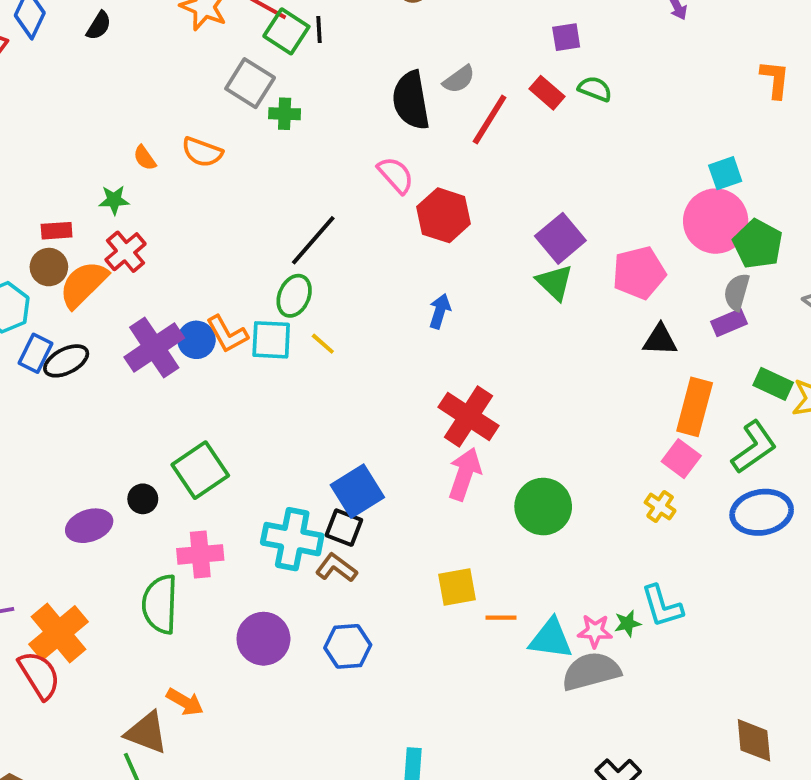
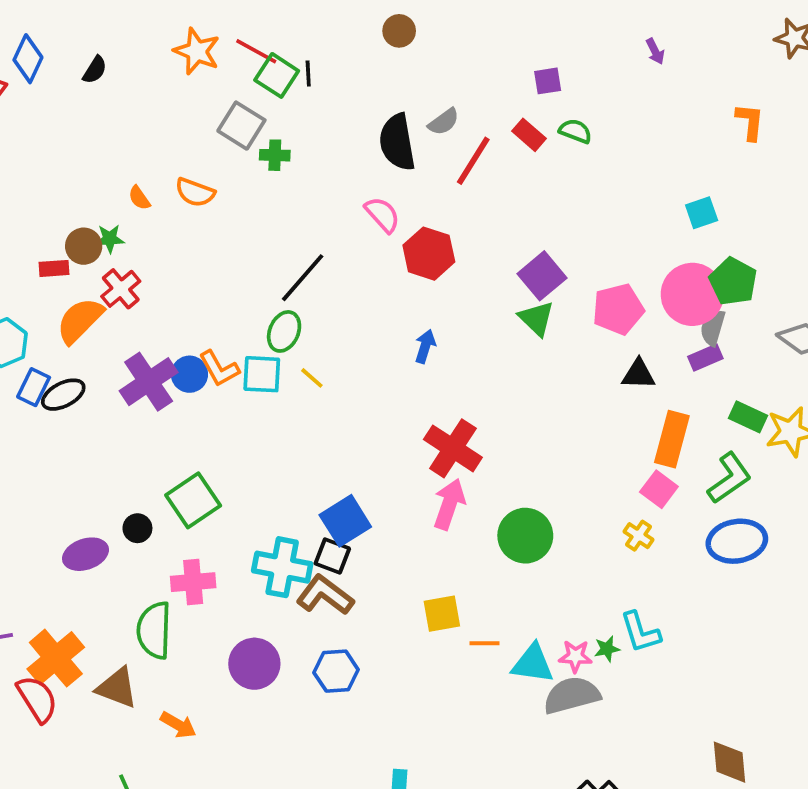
pink circle: (716, 221) -> (692, 294), moved
brown circle: (49, 267) -> (84, 246), moved
brown L-shape: (336, 568) -> (325, 595), size x1.4
brown triangle: (147, 733) -> (117, 688), moved

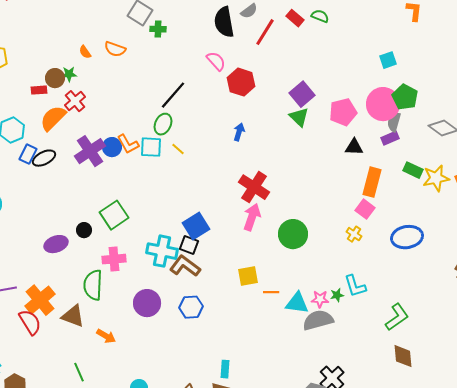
green L-shape: (729, 478) -> (397, 317), moved

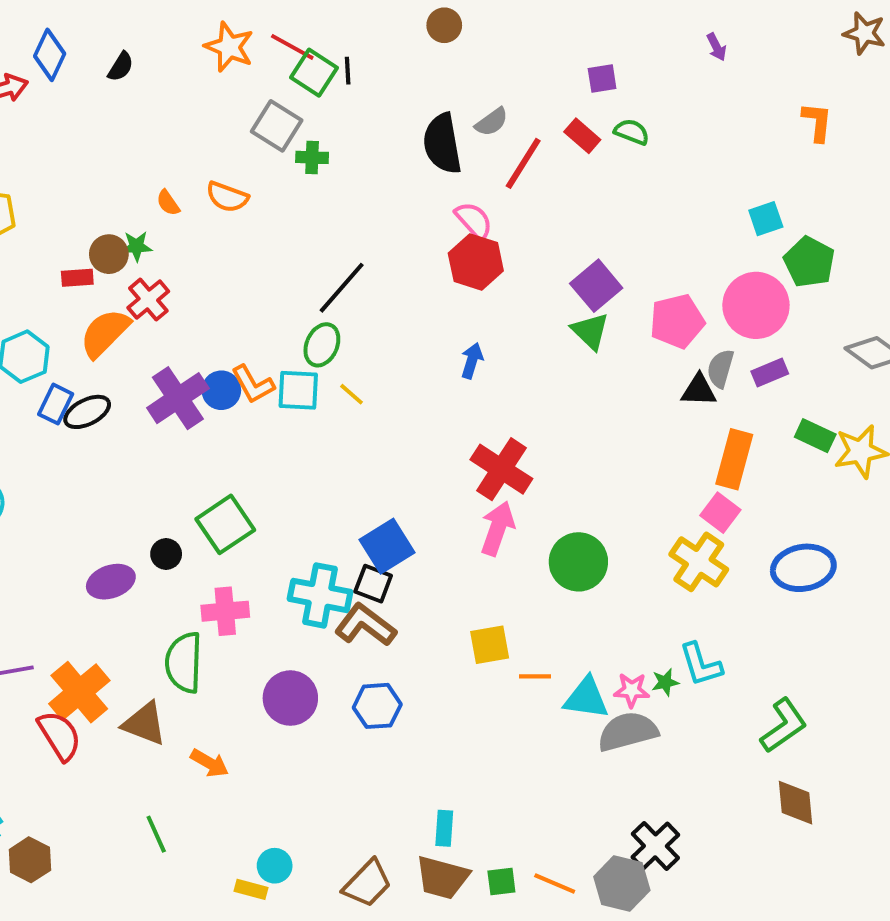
pink semicircle: (216, 61) -> (474, 221), moved
green pentagon: (405, 97) -> (809, 262), moved
gray semicircle: (394, 122) -> (720, 369), moved
yellow cross: (354, 234) -> (699, 562), size x1.8

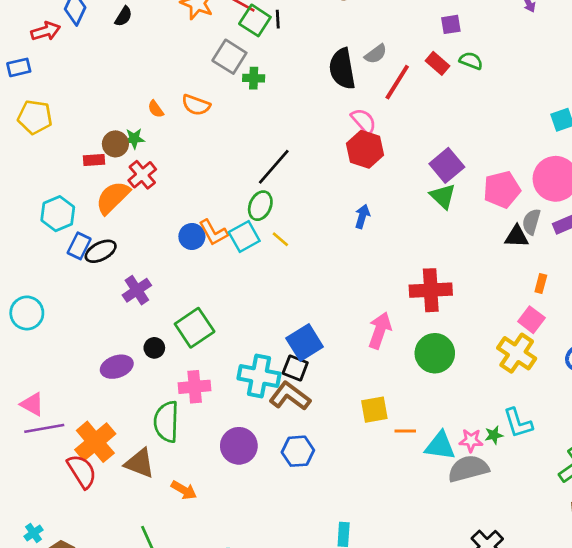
cyan square: (298, 390) -> (244, 236), turned -32
purple cross: (178, 398) -> (137, 290), moved, size x0.7
orange rectangle: (734, 459) -> (541, 283), size x0.5
red cross: (501, 469) -> (431, 290), moved, turned -36

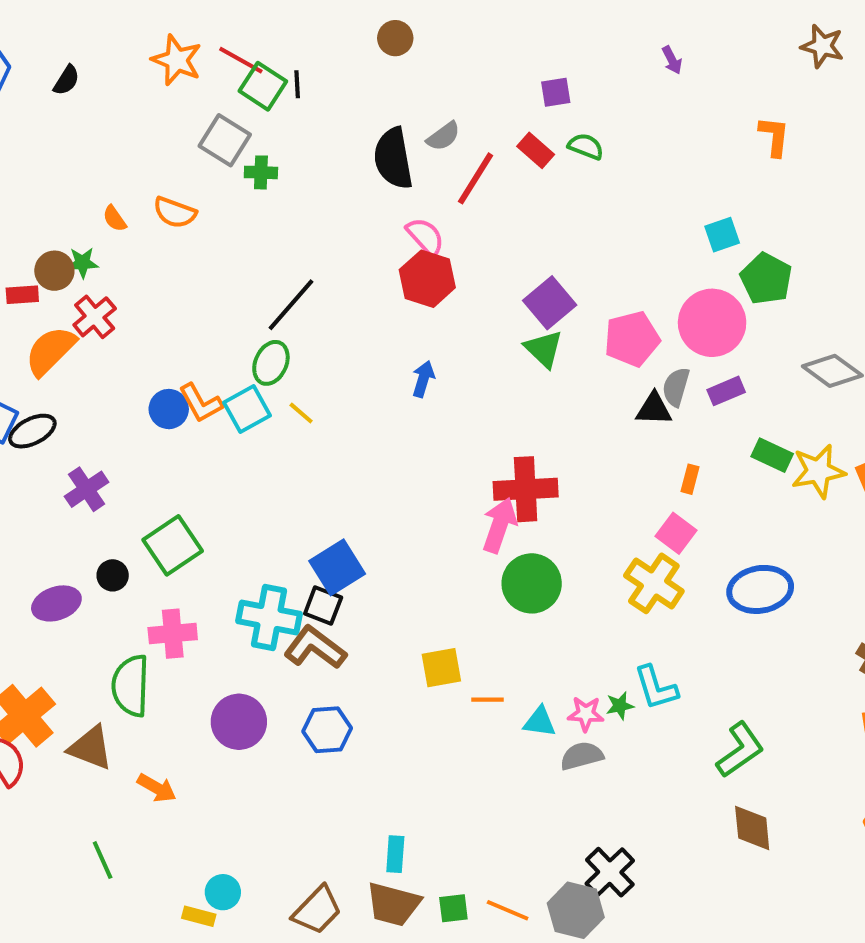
pink arrow: (380, 330) -> (500, 525), moved
cyan triangle: (440, 446) -> (540, 722), size x0.7
gray semicircle: (468, 469) -> (582, 756), size x0.7

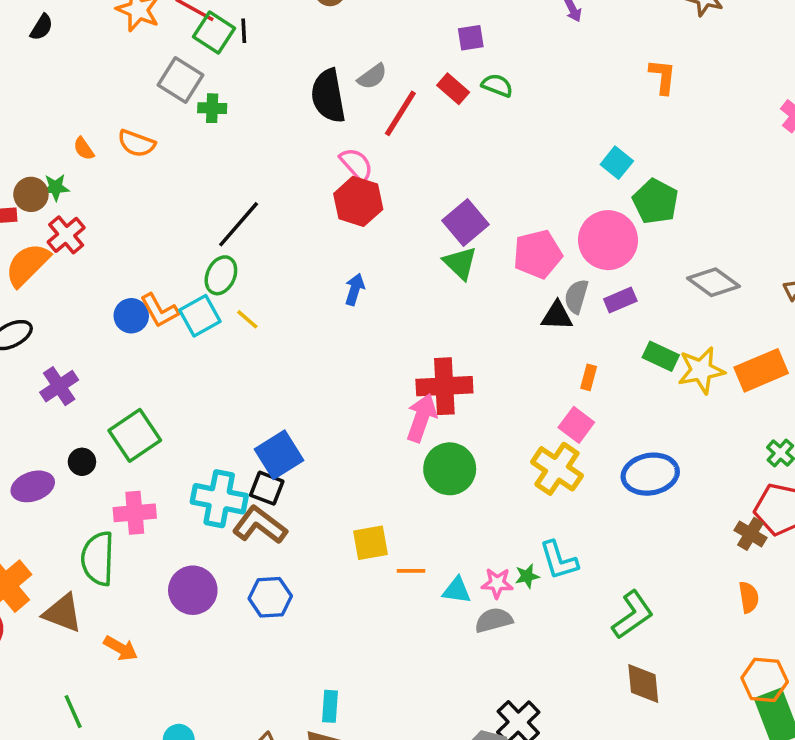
cyan square: (722, 235) -> (617, 163), turned -32

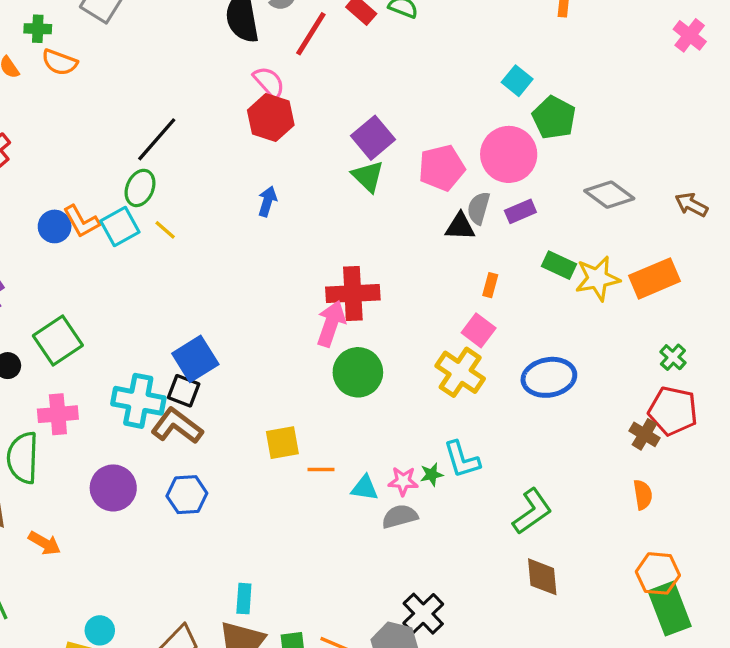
green cross: (212, 108) -> (38, 29), moved

